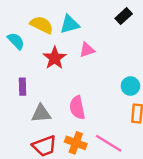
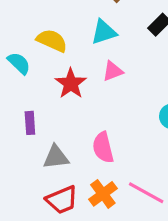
cyan triangle: (70, 24) -> (104, 32), moved
orange cross: (76, 143) -> (103, 194), turned 35

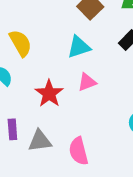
yellow semicircle: (52, 41) -> (20, 43), moved, turned 36
gray triangle: (56, 157) -> (40, 141), moved

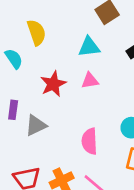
gray triangle: (40, 141) -> (36, 125), turned -30
pink semicircle: (78, 151) -> (90, 141), moved

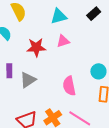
red star: (53, 84) -> (36, 47), turned 30

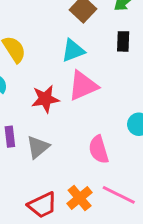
black rectangle: (94, 14) -> (123, 41), turned -40
pink triangle: (63, 41) -> (83, 86), size x1.6

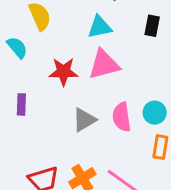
gray triangle: (38, 147) -> (84, 120), moved
pink semicircle: (99, 150) -> (122, 117), moved

